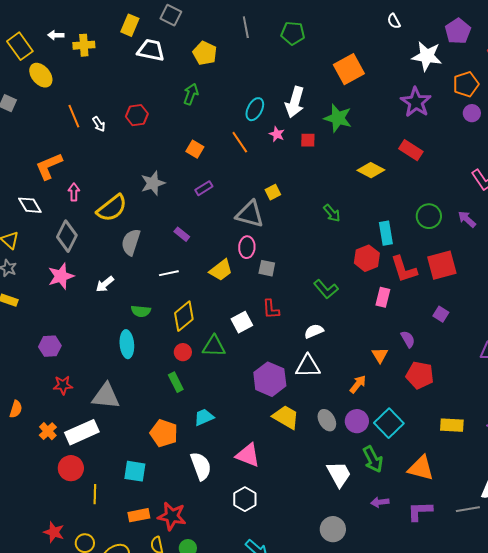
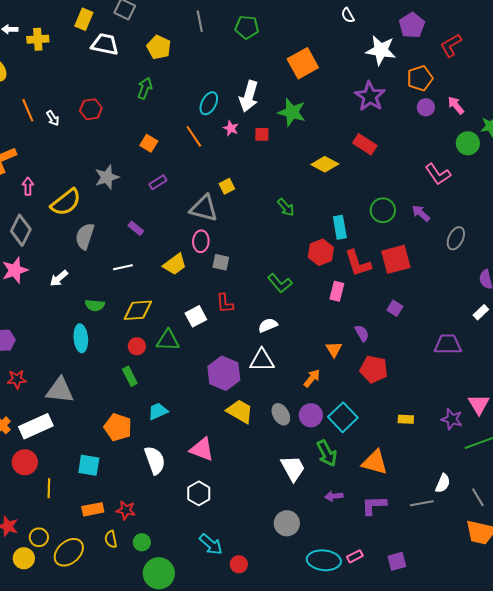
yellow diamond: (184, 316) -> (138, 310), turned 36
yellow rectangle: (452, 425) -> (406, 419), size x0.7
red star: (172, 516) -> (126, 510), size x0.7

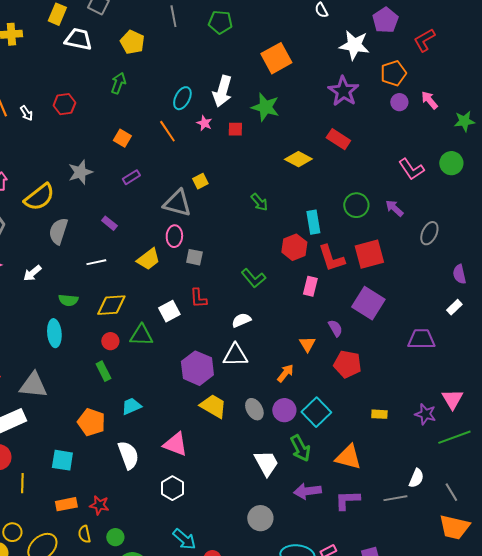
green circle: (468, 143) -> (451, 163), moved
purple square: (395, 308) -> (368, 303), size x2.0
purple arrow: (334, 496) -> (307, 491), size x1.5

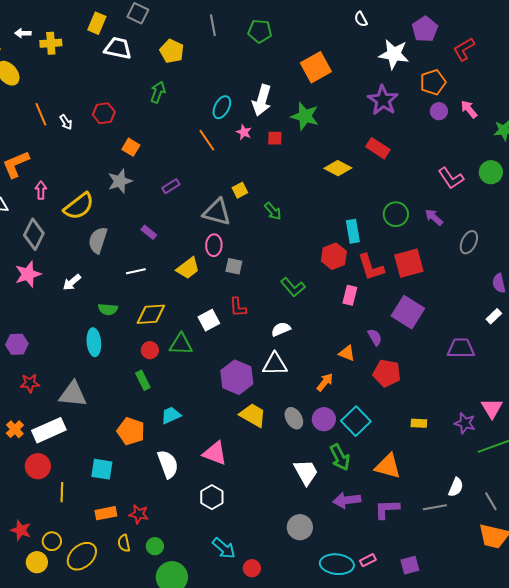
orange square: (122, 138) -> (131, 147), moved
green arrow: (259, 202) -> (273, 211), moved
orange triangle: (307, 344) -> (347, 353), turned -36

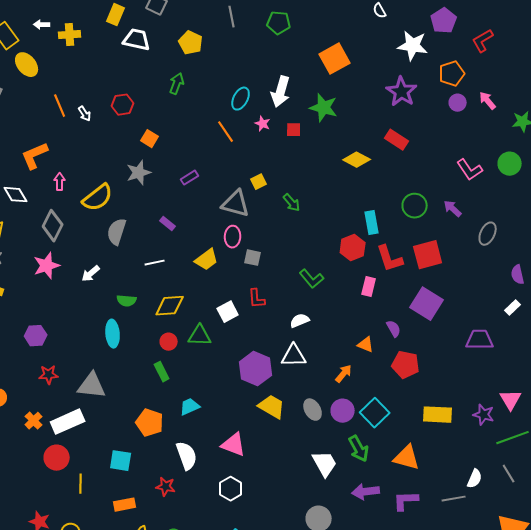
yellow rectangle: (419, 423) -> (438, 415), size x1.8
gray line: (491, 501) -> (509, 474), moved
red star: (139, 514) -> (166, 487), moved

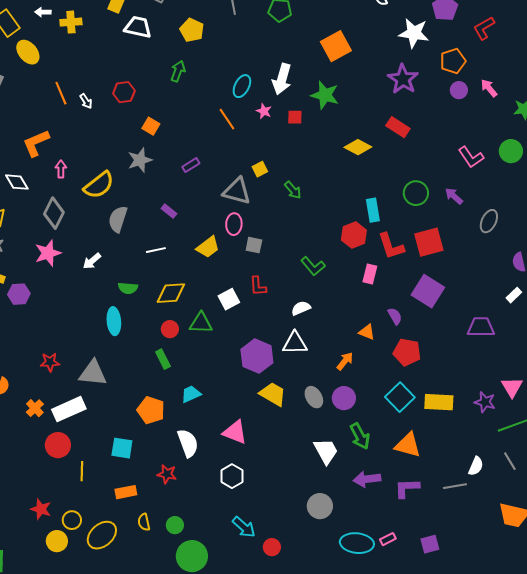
purple hexagon: (36, 336) -> (19, 294), moved
cyan square: (375, 413) -> (400, 397), moved

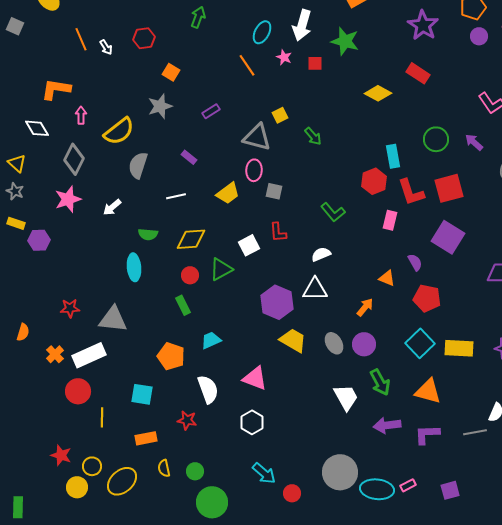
orange L-shape: (36, 143) -> (56, 89), turned 32
green triangle: (201, 323) -> (221, 269), turned -30
gray circle: (320, 506) -> (340, 472), moved, size x1.4

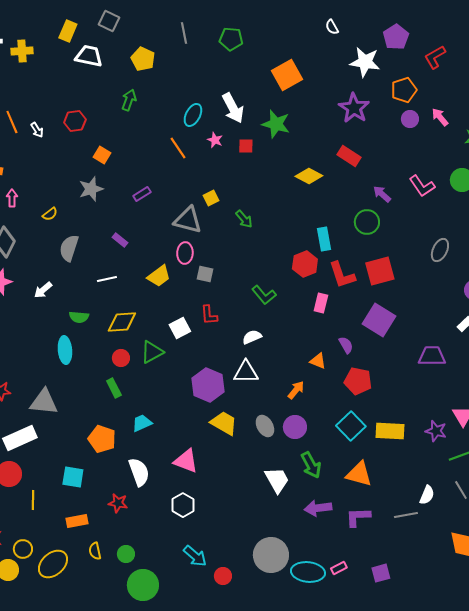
white arrow: (302, 25) -> (233, 108), turned -44
yellow semicircle: (119, 131) -> (50, 214), size x0.5
purple arrow: (474, 142) -> (382, 194), moved

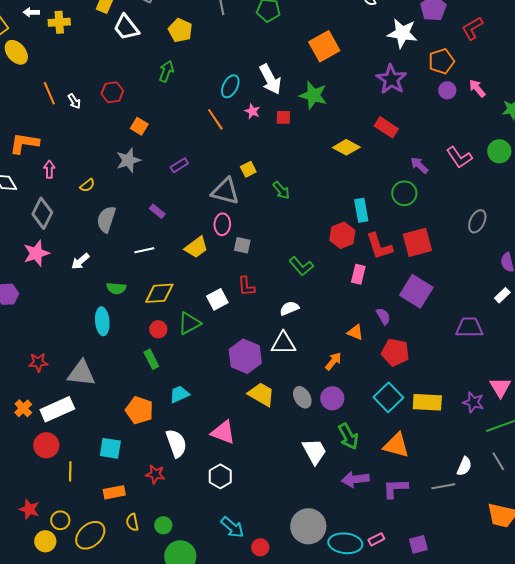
white trapezoid: (89, 56) -> (126, 27), turned -140

